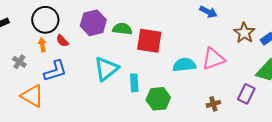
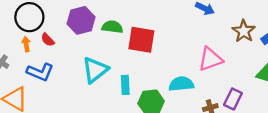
cyan semicircle: (184, 65) -> (181, 84), moved
blue L-shape: (55, 71) -> (40, 72), turned 40
purple rectangle: (246, 94) -> (233, 99), moved

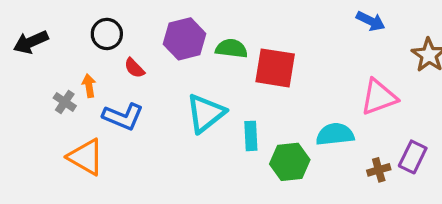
black circle: (29, 17) -> (107, 34), size x0.7
orange arrow: (26, 44) -> (89, 86), moved

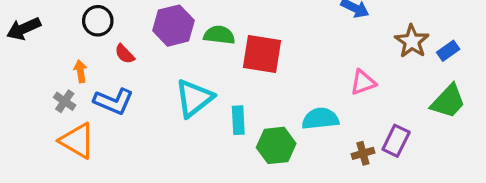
pink triangle: (379, 97) -> (363, 82), size x0.7
gray cross: (65, 102) -> (65, 101), moved

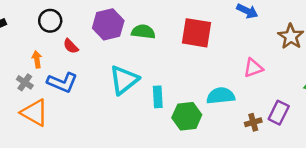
red square: (262, 54) -> (196, 33), moved

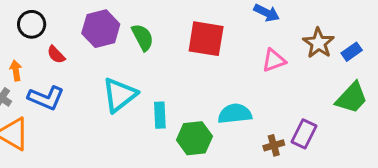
green semicircle: (143, 32) -> (143, 37), turned 55
pink triangle: (253, 68) -> (274, 60), moved

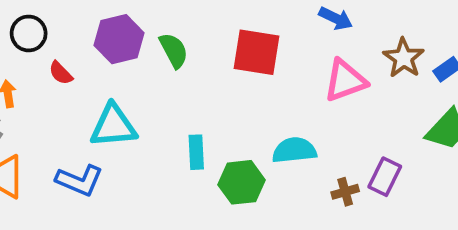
pink triangle: (274, 60) -> (345, 81), size x1.4
cyan triangle: (120, 95) -> (113, 126), moved, turned 33
blue L-shape: (46, 98) -> (79, 180), moved

